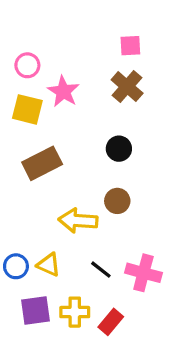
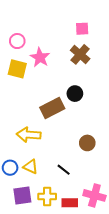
brown rectangle: (42, 163) -> (52, 108), moved
brown circle: (117, 201) -> (87, 143), moved
yellow arrow: (78, 221) -> (29, 135), moved
pink cross: (143, 273) -> (94, 195), moved
red rectangle: (111, 322) -> (70, 203), turned 49

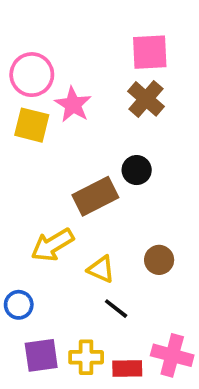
pink square: (82, 29) -> (150, 52), size x1.5
pink circle: (17, 41) -> (32, 75), size x1.5
yellow arrow: (29, 135) -> (52, 245), turned -35
yellow triangle: (31, 167) -> (101, 269), moved

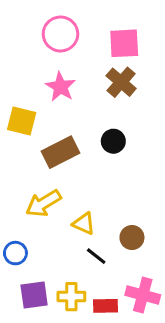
pink circle: (32, 75) -> (60, 34), moved
yellow square: (32, 125) -> (22, 121), moved
brown rectangle: (95, 196) -> (60, 152), moved
brown circle: (159, 260) -> (132, 238), moved

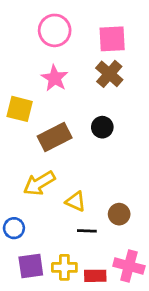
black line: (96, 256) -> (87, 231), turned -36

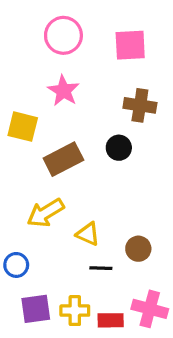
brown cross: (109, 74) -> (140, 105), moved, turned -32

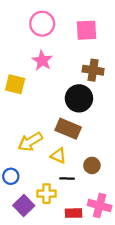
black circle: (119, 148) -> (79, 98), size x1.6
brown rectangle: (63, 159) -> (68, 129), moved, turned 50
purple square: (36, 309) -> (24, 206), turned -36
yellow cross: (75, 311) -> (46, 194), moved

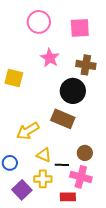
pink star: (42, 60) -> (50, 58), moved
yellow triangle: (58, 156) -> (44, 155), moved
pink cross: (100, 206) -> (81, 177), moved

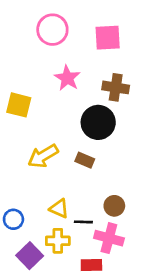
brown rectangle: (63, 119) -> (85, 160), size x0.6
yellow arrow: (28, 131) -> (43, 156), moved

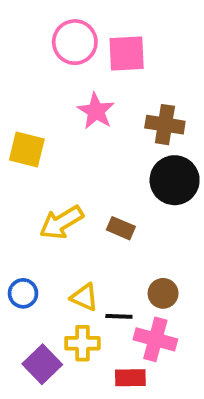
pink square: (108, 38) -> (127, 54), moved
black circle: (98, 122) -> (175, 180), moved
blue circle: (13, 219) -> (23, 293), moved

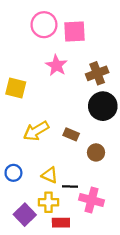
brown cross: (165, 125) -> (97, 73), turned -30
brown circle: (163, 293) -> (96, 152), moved
red rectangle: (130, 378) -> (61, 223), moved

